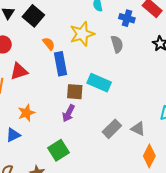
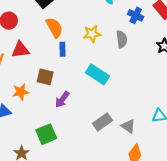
yellow star: (82, 34) -> (92, 34), moved, size x0.7
orange semicircle: (49, 44) -> (54, 28), size x1.5
blue rectangle: (60, 64) -> (63, 49), size x0.6
brown square: (75, 92) -> (45, 77), moved

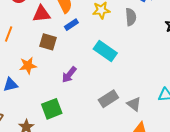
blue rectangle: (63, 49) -> (71, 25), turned 56
red triangle: (20, 50) -> (41, 14), moved
brown square: (45, 77) -> (48, 42), moved

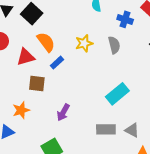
cyan rectangle: (105, 51) -> (117, 94), moved, turned -65
gray rectangle: (108, 99) -> (106, 129), turned 42

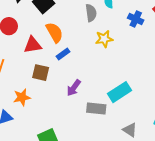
yellow star: (84, 43) -> (104, 39), moved
gray semicircle: (114, 45) -> (91, 13), moved
purple arrow: (63, 112) -> (74, 88), moved
gray rectangle: (106, 129) -> (96, 108), moved

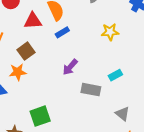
yellow star: (104, 39) -> (110, 32), moved
brown square: (41, 73) -> (26, 51), moved, turned 36
cyan rectangle: (120, 92) -> (115, 75), size x0.6

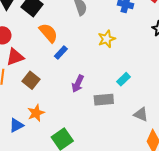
red triangle: (33, 21) -> (15, 57), moved
orange star: (18, 72) -> (36, 113), moved

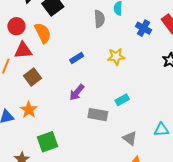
orange semicircle: (48, 33) -> (43, 33), moved
blue rectangle: (61, 52) -> (77, 58), moved
orange star: (36, 113) -> (29, 110), turned -30

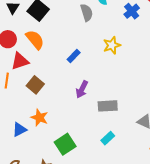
blue cross: (143, 28) -> (132, 11), turned 35
cyan rectangle: (122, 100) -> (108, 138), moved

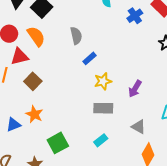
gray semicircle: (87, 13) -> (76, 36), moved
yellow star: (112, 45) -> (103, 81), moved
blue rectangle: (74, 56) -> (89, 58), moved
purple arrow: (82, 89) -> (135, 89), moved

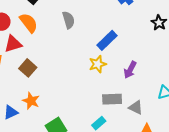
blue rectangle: (89, 58) -> (107, 40), moved, size x1.5
gray rectangle: (103, 108) -> (112, 99), moved

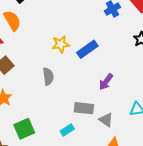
gray semicircle: (68, 20) -> (48, 76), moved
yellow star: (98, 64) -> (61, 44), moved

